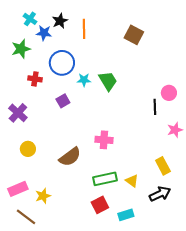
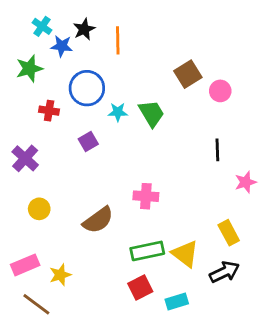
brown square: (134, 35) -> (188, 74), moved, turned 30
pink circle: (169, 93) -> (220, 91), moved
yellow triangle: (132, 181) -> (185, 254), size x1.5

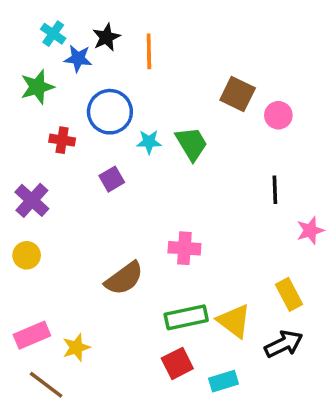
brown square: (188, 74) -> (238, 94), turned -32
yellow circle: (39, 209) -> (27, 255), moved

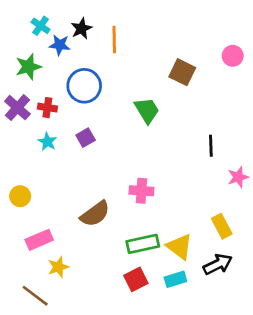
pink circle: (278, 115) -> (233, 56), moved
cyan star: (149, 142) -> (47, 142), moved, turned 30
purple cross: (32, 200) -> (17, 108), moved
pink rectangle: (32, 335) -> (39, 240), moved
cyan rectangle: (223, 381) -> (175, 279), moved

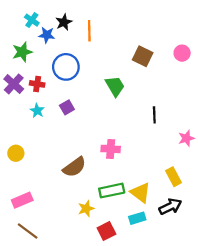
pink circle: (233, 56) -> (182, 53), moved
black line: (211, 146) -> (154, 115), moved
pink rectangle: (39, 240) -> (22, 200), moved
yellow star: (58, 267) -> (86, 209), moved
red square: (136, 279) -> (106, 231), moved

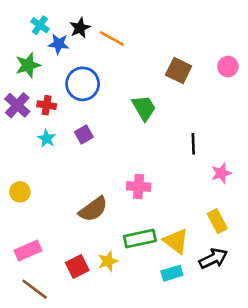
orange line: (89, 31) -> (112, 39), turned -60
pink star: (186, 138) -> (221, 173), moved
red square: (106, 231) -> (77, 266), moved

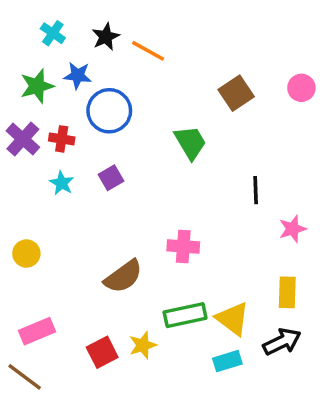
blue star: (59, 44) -> (78, 75), moved
brown square: (179, 71) -> (236, 93), turned 30
yellow rectangle: (217, 221) -> (287, 292), turned 30
brown line: (35, 289) -> (25, 377), moved

